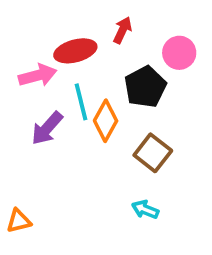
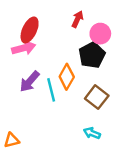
red ellipse: (75, 51) -> (30, 30), moved, turned -50
pink circle: (179, 53) -> (100, 34), moved
cyan line: (81, 102) -> (51, 90), moved

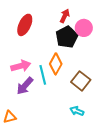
pink arrow: (24, 48) -> (21, 66), moved
black pentagon: (92, 55) -> (67, 37), moved
purple arrow: (30, 82) -> (25, 86), moved

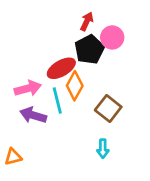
red ellipse: (25, 25) -> (61, 68), moved, turned 35
purple arrow: (25, 86) -> (33, 115), turned 66
cyan arrow: (77, 111) -> (103, 149), turned -112

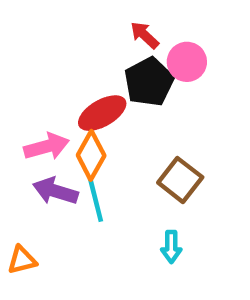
red arrow: (87, 21) -> (145, 35), turned -72
orange diamond: (75, 86) -> (91, 155), moved
cyan line: (57, 100) -> (96, 200), moved

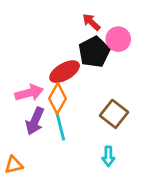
purple arrow: (55, 191) -> (35, 121), turned -84

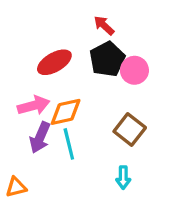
pink circle: (118, 39) -> (134, 70), moved
red ellipse: (65, 72) -> (54, 62), moved
orange diamond: (57, 98) -> (66, 112), turned 48

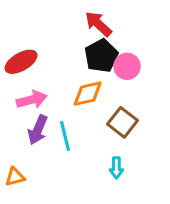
red arrow: (104, 25) -> (98, 24), size x1.4
red ellipse: (54, 62) -> (21, 62), moved
orange diamond: (66, 112) -> (88, 94), moved

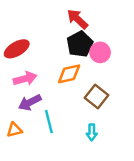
purple arrow: (38, 130) -> (30, 102), turned 40
cyan line: (65, 136) -> (49, 122), moved
orange triangle: (15, 177) -> (14, 130), moved

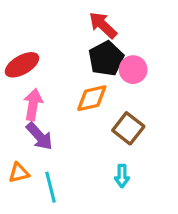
pink arrow: (25, 79) -> (33, 105), turned -65
purple arrow: (30, 102) -> (39, 136), turned -105
cyan line: (49, 122) -> (51, 187), moved

